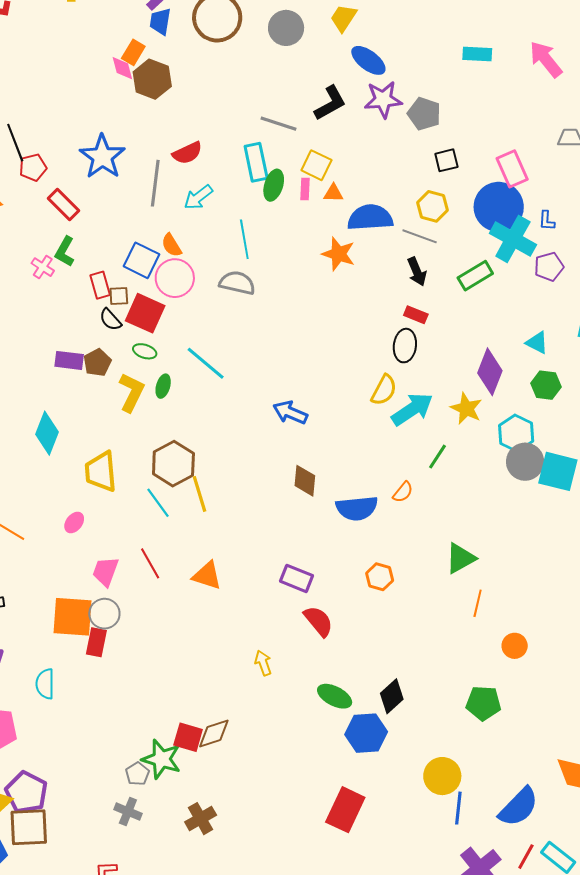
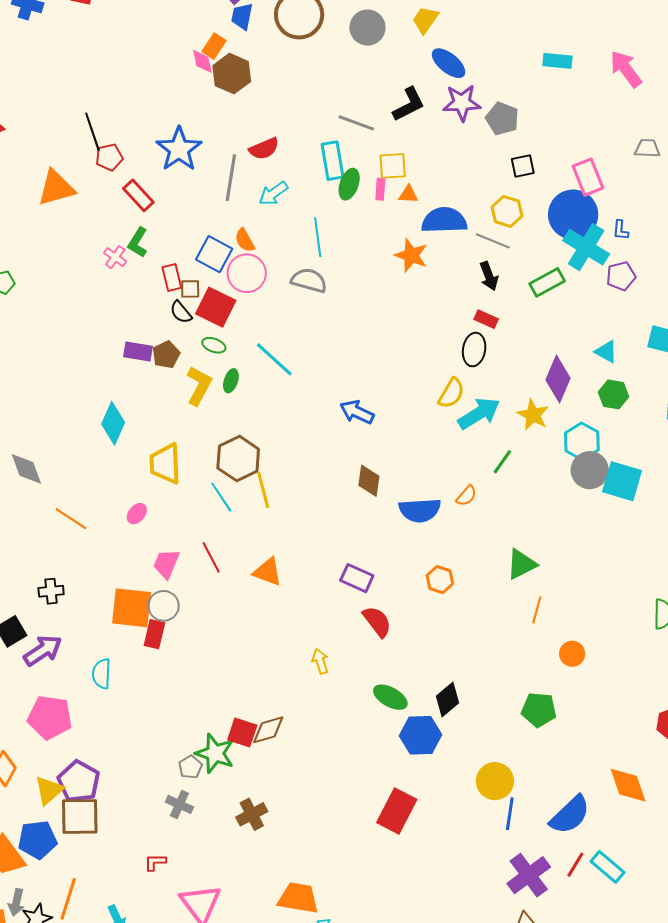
yellow square: (316, 165) -> (393, 166), turned -32

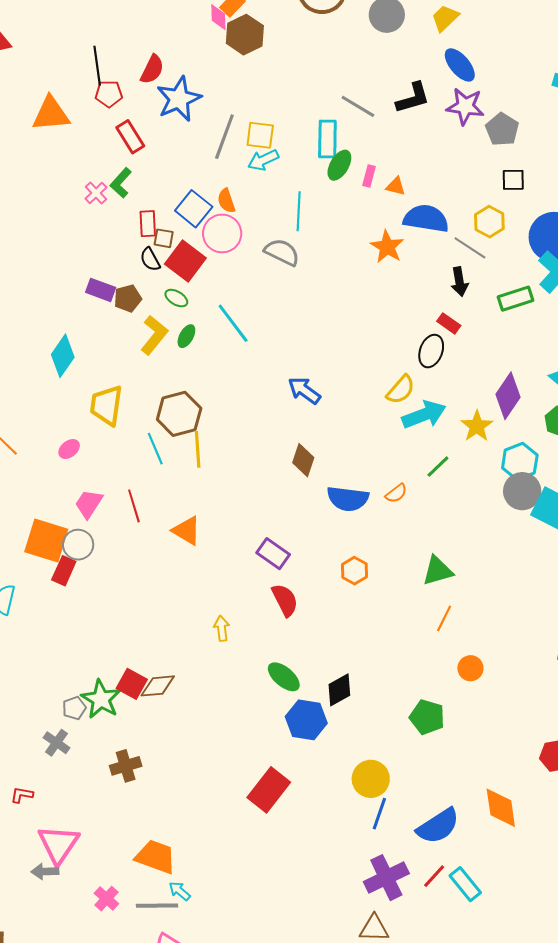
red semicircle: (264, 149) -> (152, 69), moved, turned -52
yellow square: (393, 166) -> (260, 135), moved

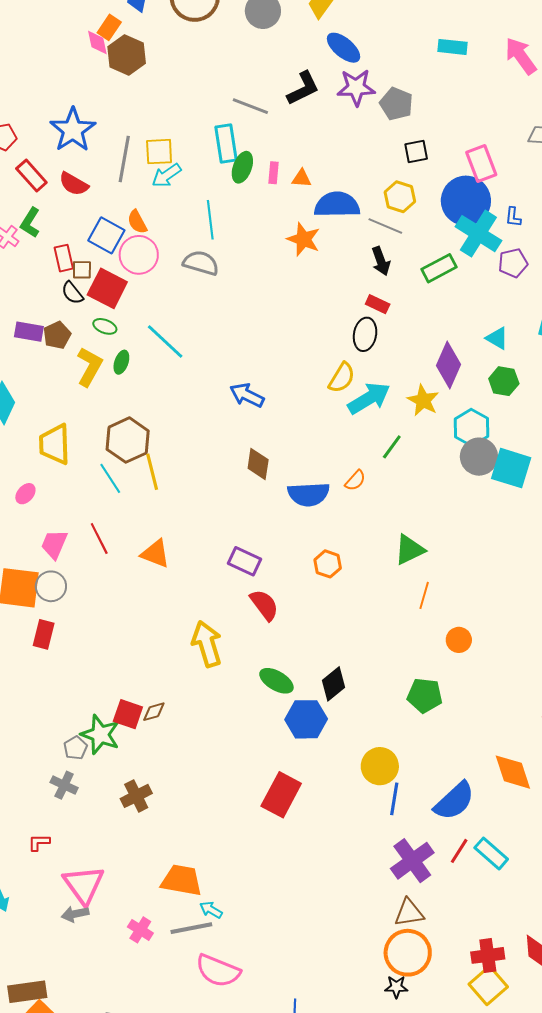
red semicircle: (152, 69) -> (74, 184), moved, turned 104
red rectangle: (64, 571) -> (44, 634), moved
yellow arrow: (222, 628) -> (207, 644), size x1.8
brown diamond: (158, 686) -> (154, 712), size x0.7

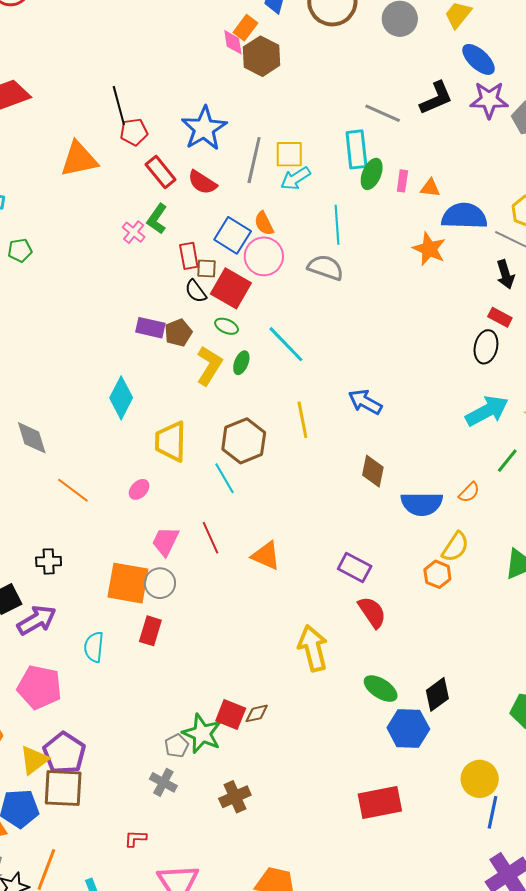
yellow semicircle: (342, 378) -> (455, 547), moved
yellow line: (152, 472) -> (302, 420), moved
red rectangle: (281, 795) -> (380, 803), turned 48

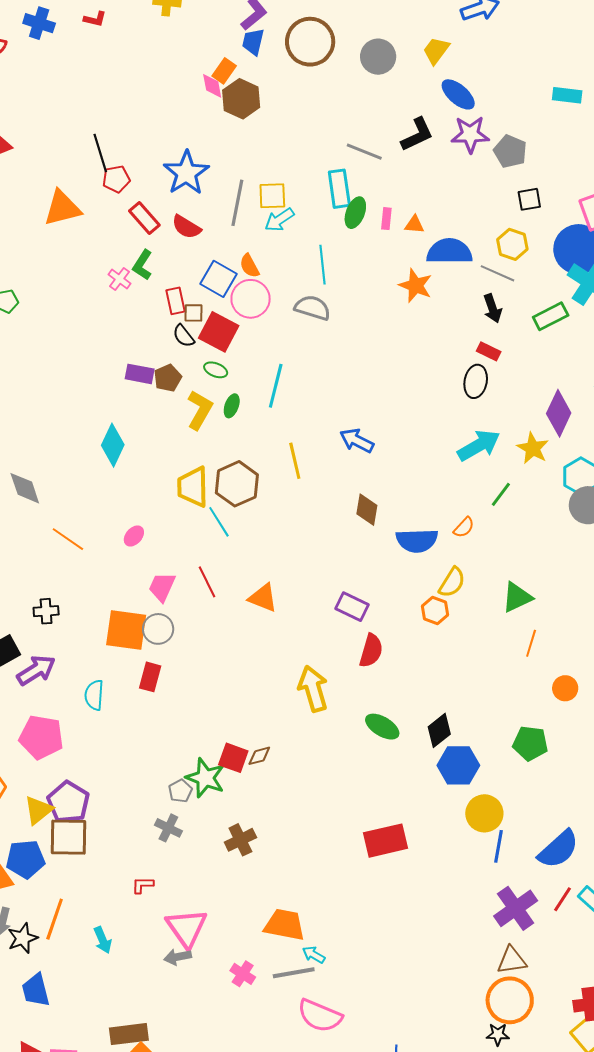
cyan line: (286, 344) -> (276, 386), turned 60
yellow trapezoid: (171, 441) -> (193, 487), moved
red semicircle: (372, 612) -> (371, 651), turned 52
blue hexagon: (408, 728) -> (458, 765), moved

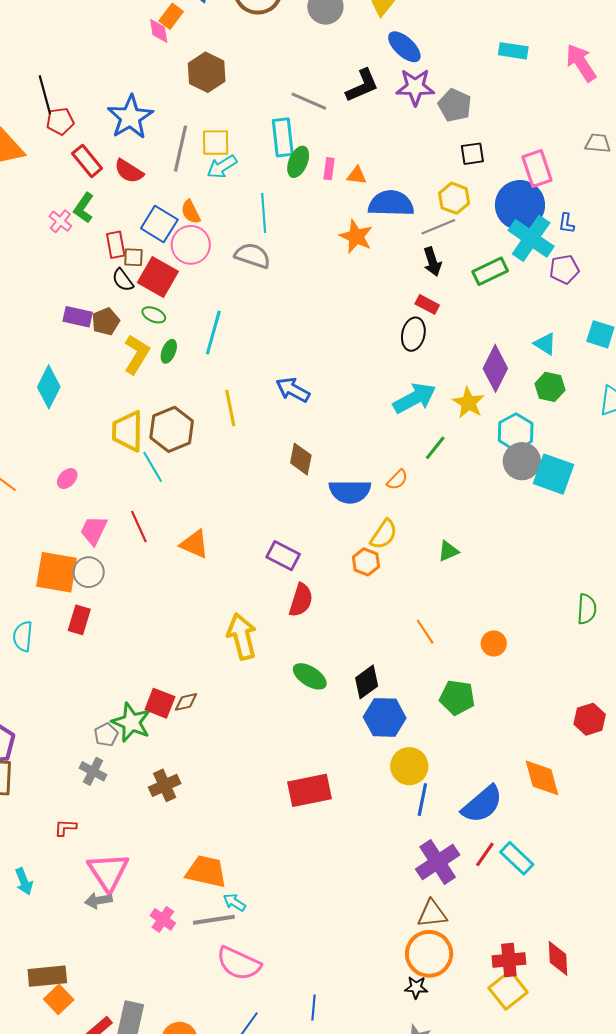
brown hexagon: (241, 99) -> (207, 72), moved
gray line: (497, 273) -> (438, 227), turned -48
green triangle: (517, 597) -> (448, 551), size x0.7
orange line: (531, 643) -> (425, 632), moved, turned -52

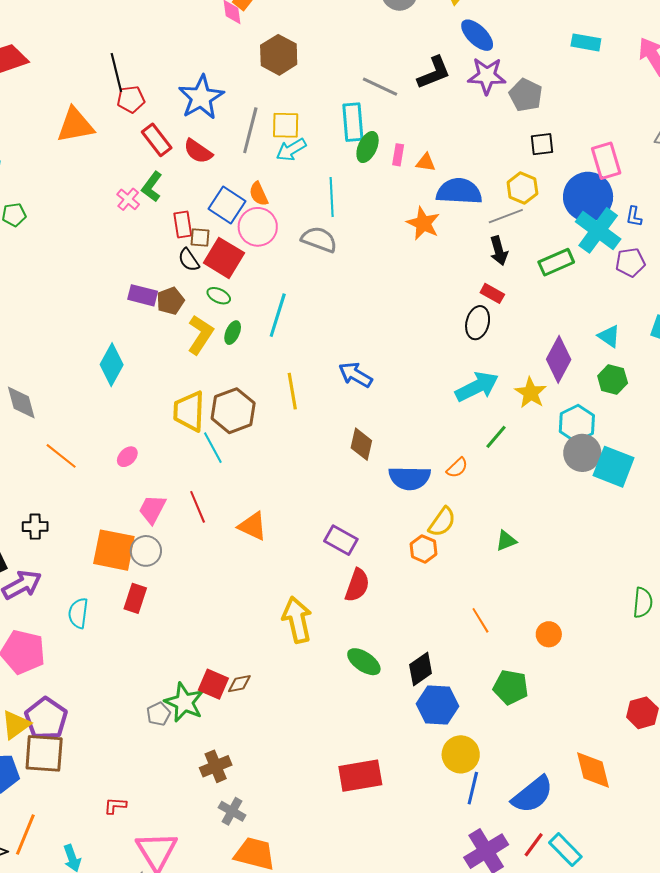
gray cross: (93, 771) -> (232, 811), moved

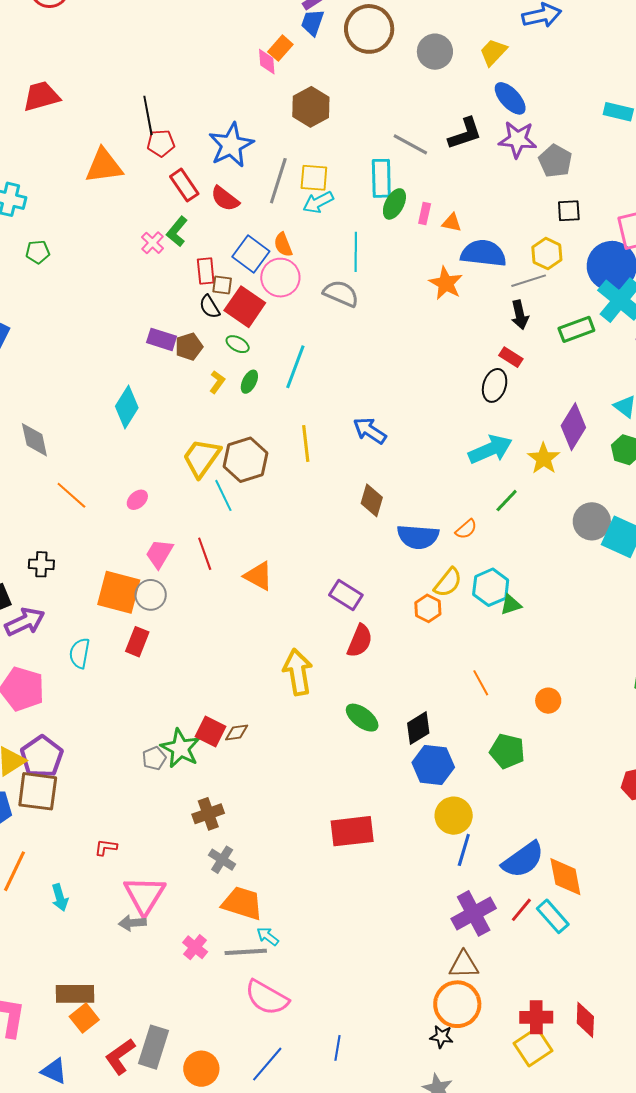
yellow L-shape: (200, 335) -> (217, 382), size x0.6
yellow trapezoid: (189, 411) -> (201, 458), turned 30
cyan hexagon: (577, 424) -> (491, 587), moved
orange diamond: (593, 770) -> (565, 877), moved

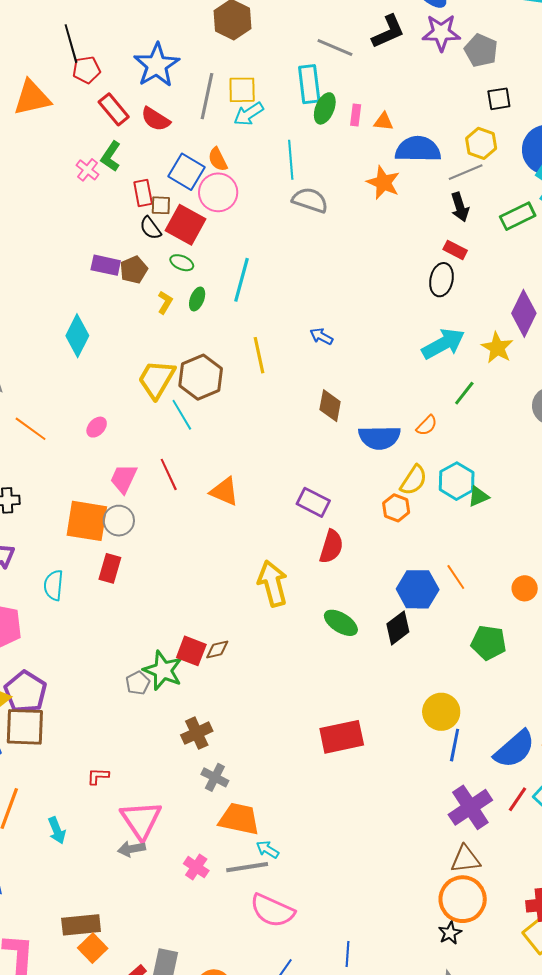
gray semicircle: (341, 293) -> (310, 200), moved
blue arrow: (370, 431) -> (321, 336), size x0.7
blue hexagon: (433, 765) -> (418, 589), moved
black star: (441, 1037) -> (450, 933), turned -30

